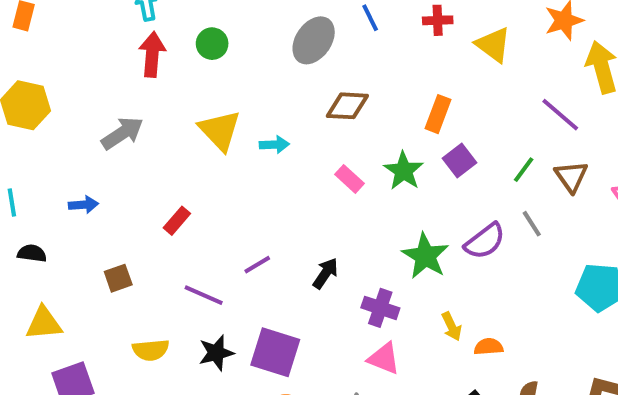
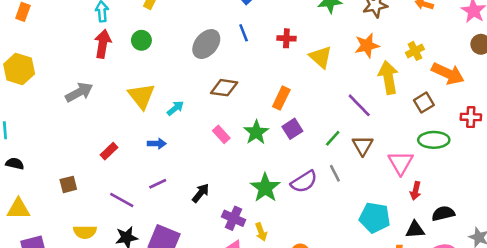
cyan arrow: (274, 145) -> (175, 108), turned -42
blue arrow: (83, 205) -> (157, 144), moved
yellow arrow: (452, 326) -> (261, 232), moved

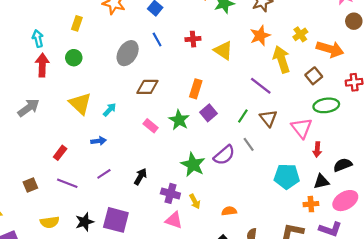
purple line: (122, 200) -> (67, 183), moved

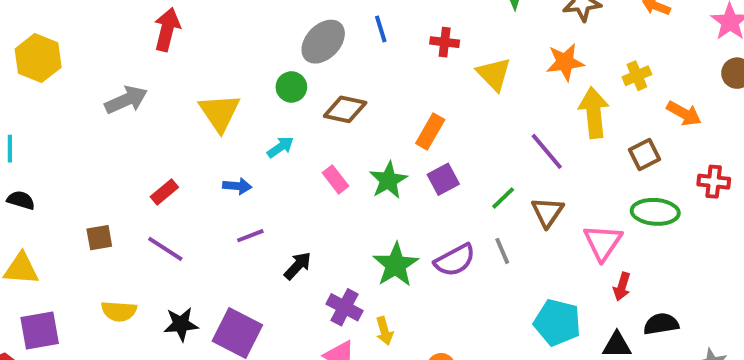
orange arrow: (330, 49) -> (684, 113), size x0.7
green circle: (74, 58) -> (291, 87), moved
cyan arrow: (110, 110) -> (280, 147), moved
purple line: (104, 174) -> (250, 236), moved

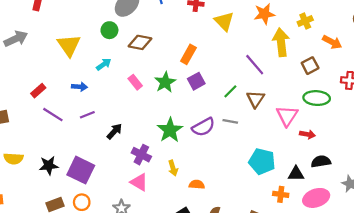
purple line: (165, 249) -> (53, 115), moved
gray line: (502, 251) -> (230, 121), turned -56
red arrow: (622, 287) -> (307, 134), moved, turned -96
yellow arrow: (384, 331) -> (173, 168), moved

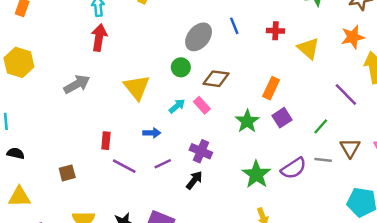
pink rectangle: (135, 82) -> (202, 105), moved
red rectangle: (38, 91) -> (106, 141), turned -40
brown triangle: (256, 99) -> (350, 148), moved
purple cross: (141, 155) -> (201, 151), moved

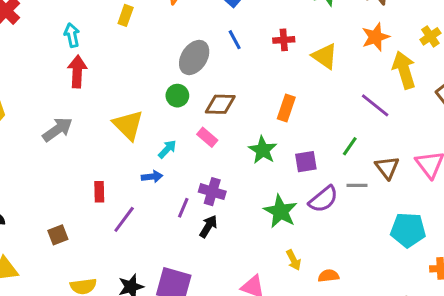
cyan arrow: (177, 106) -> (167, 149), moved
purple square: (282, 118) -> (306, 162), moved, turned 30
purple line: (163, 164) -> (183, 208), moved, turned -35
purple line: (124, 166) -> (124, 219), turned -75

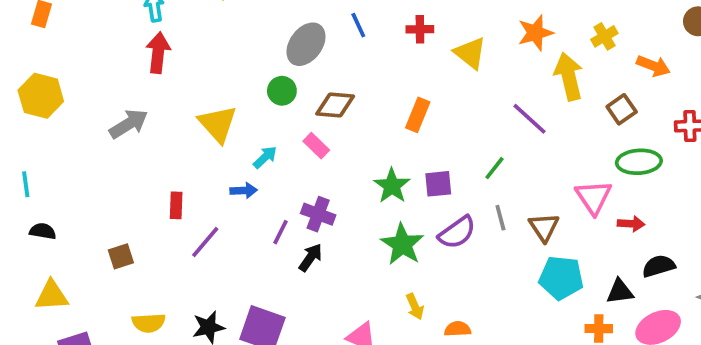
green star: (263, 150) -> (392, 186), moved
brown triangle: (387, 168) -> (544, 227), moved
gray line: (357, 185) -> (500, 218), turned 72

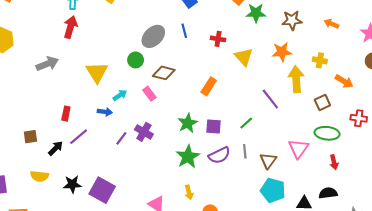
yellow cross: (604, 36) -> (320, 60), turned 32
red arrow: (631, 224) -> (334, 162), moved, turned 64
black arrow: (311, 257) -> (56, 148), moved

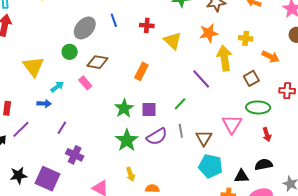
purple cross: (144, 132) -> (75, 155), moved

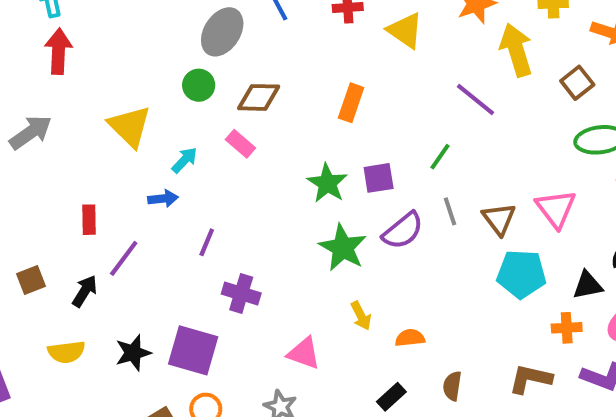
pink triangle: (232, 124) -> (556, 209), moved

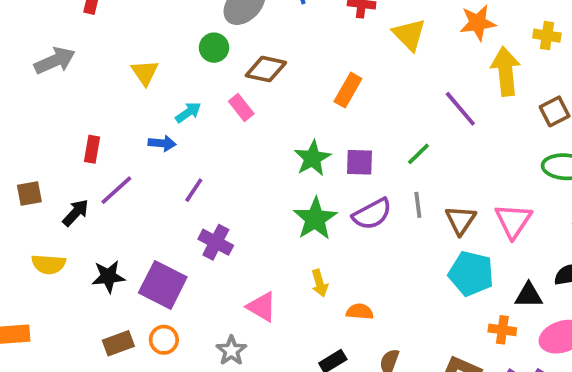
yellow triangle: (130, 126) -> (145, 73), size x0.7

